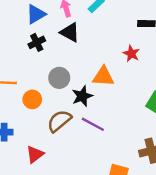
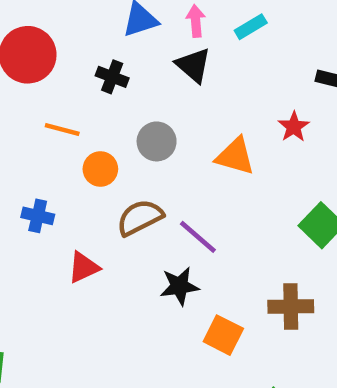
black cross: (37, 42) -> (112, 77), moved, turned 35
black star: (82, 96) -> (179, 286), moved

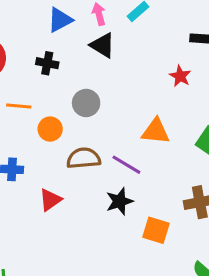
orange triangle: (235, 156) -> (156, 131), moved
brown semicircle: (140, 218) -> (84, 158), turned 32

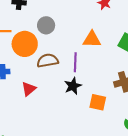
orange circle: (50, 129) -> (25, 44), size x1.6
purple line: (126, 165) -> (75, 62), turned 66

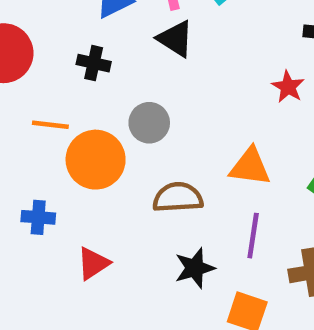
brown semicircle: (48, 61) -> (178, 197), moved
purple line: (75, 62) -> (253, 236), moved

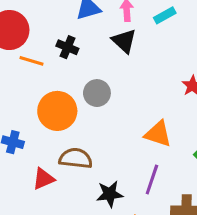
orange line: (50, 125) -> (32, 61), moved
brown semicircle: (178, 197) -> (76, 158), moved

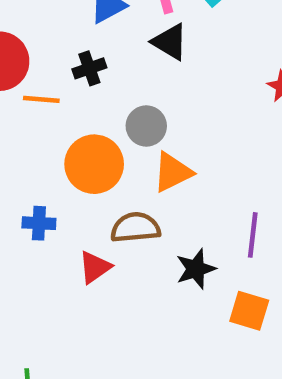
black cross: (67, 47) -> (89, 68), turned -30
orange triangle: (158, 134) -> (173, 172), moved, turned -32

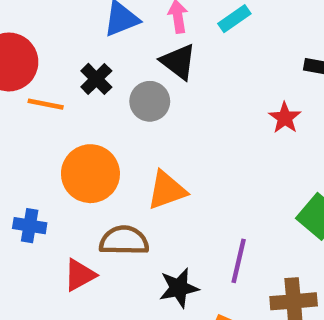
black cross: (89, 68) -> (96, 79), turned -32
gray circle: (146, 126) -> (150, 101), moved

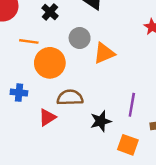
gray circle: (150, 101) -> (80, 38), moved
orange line: (46, 104) -> (29, 41), moved
orange triangle: (167, 190) -> (104, 53), moved

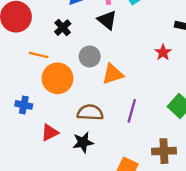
brown semicircle: (70, 98) -> (90, 113), moved
purple line: (132, 105) -> (132, 111), moved
black star: (101, 121) -> (83, 142), moved

